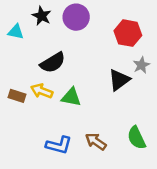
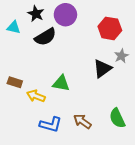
black semicircle: (53, 63) -> (45, 37), moved
yellow arrow: (42, 91) -> (36, 96), moved

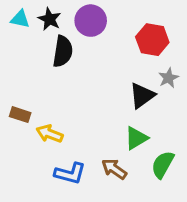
cyan triangle: (14, 27) -> (20, 19), moved
black semicircle: (45, 37) -> (63, 51), turned -50
green triangle: (61, 83) -> (136, 138), moved, turned -42
green semicircle: (117, 118) -> (163, 165), turned 54

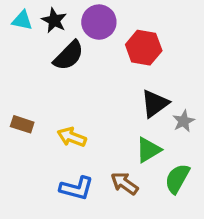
red hexagon: (152, 40) -> (144, 48), moved
black semicircle: (63, 51) -> (69, 56), turned 36
gray star: (169, 78) -> (184, 121), moved
yellow arrow: (50, 134) -> (72, 137), moved

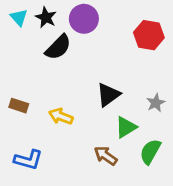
cyan triangle: (22, 20) -> (19, 17), turned 36
red hexagon: (144, 48) -> (149, 35), moved
black triangle: (155, 104) -> (108, 95), moved
blue L-shape: (77, 188) -> (28, 160), moved

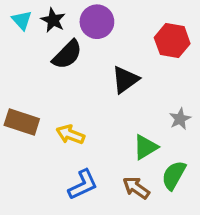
black triangle: (108, 95) -> (125, 80), moved
brown rectangle: (19, 106) -> (22, 122), size x1.5
brown arrow: (106, 156) -> (136, 188), moved
blue L-shape: (28, 160) -> (83, 185), moved, turned -40

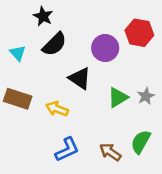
cyan triangle: (22, 20) -> (18, 53), moved
purple circle: (97, 22) -> (105, 48), moved
black triangle: (125, 80) -> (80, 78), moved, turned -50
green triangle: (146, 147) -> (118, 97), moved

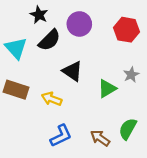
purple circle: (105, 48) -> (79, 24), moved
cyan triangle: (18, 53) -> (16, 48), size x1.5
gray star: (146, 96) -> (131, 75), moved

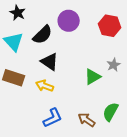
black star: (39, 15) -> (18, 13), moved
black triangle: (72, 71) -> (50, 62), moved

